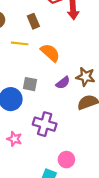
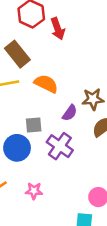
brown rectangle: (33, 21) -> (17, 54), size x1.5
purple cross: (45, 124) -> (60, 146), moved, turned 35

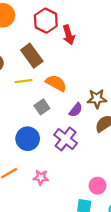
gray square: (34, 125) -> (42, 107), moved, turned -32

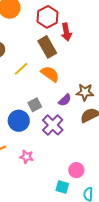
brown rectangle: (32, 56) -> (47, 47), moved
yellow line: (23, 81) -> (21, 69), turned -42
gray square: (42, 107) -> (35, 105), moved

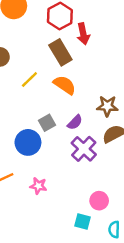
purple semicircle: (65, 100) -> (75, 122), moved
purple cross: (53, 125) -> (84, 149), moved

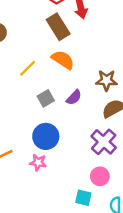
yellow line: (29, 79) -> (28, 68), moved
blue circle: (28, 142) -> (46, 136), moved
purple cross: (84, 149) -> (104, 142), moved

